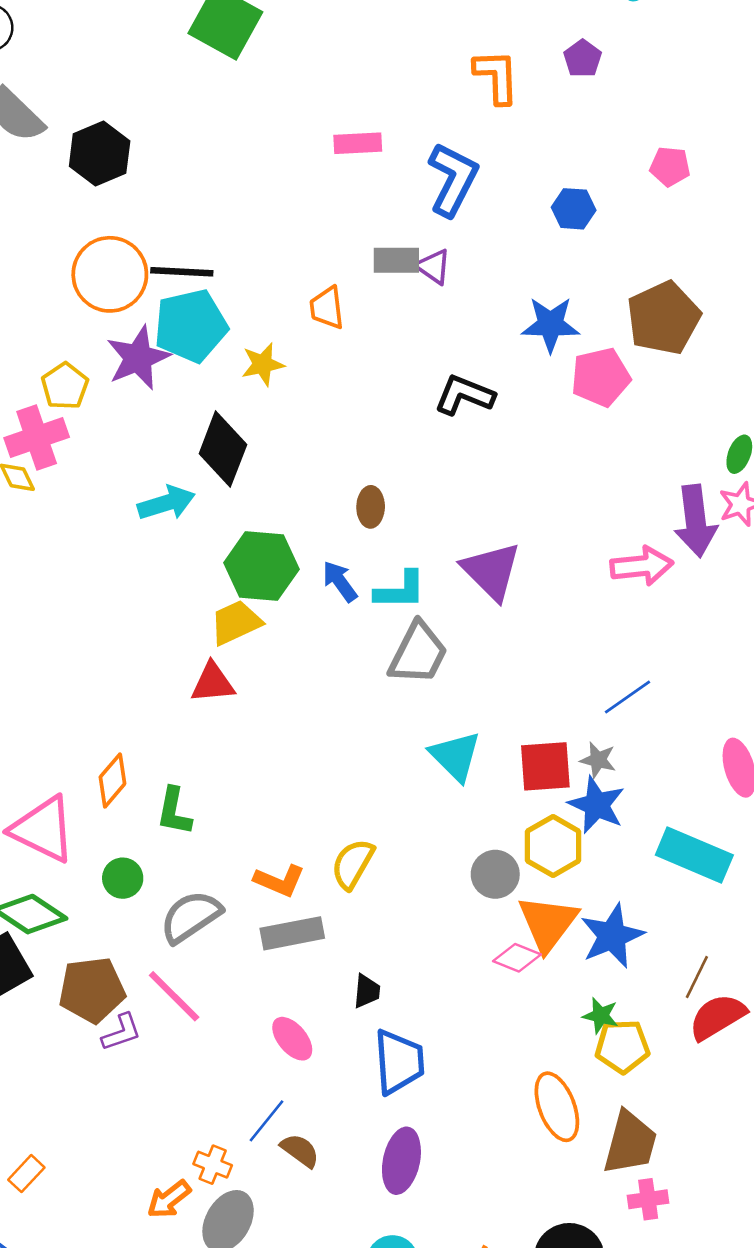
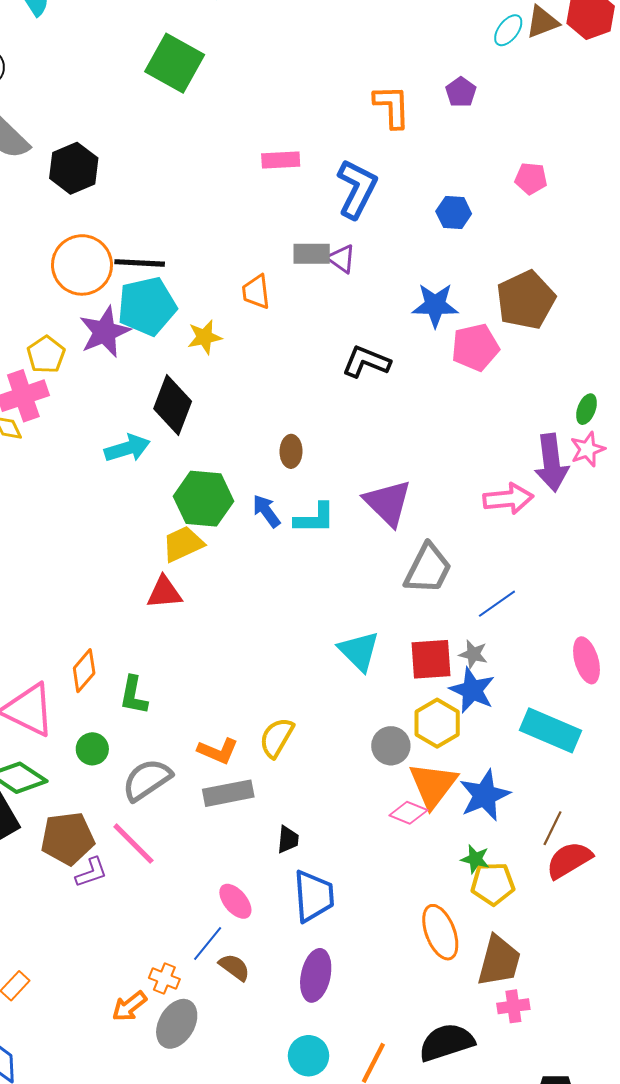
gray trapezoid: (418, 653) -> (428, 569), moved
pink ellipse: (292, 1039) -> (235, 901), moved

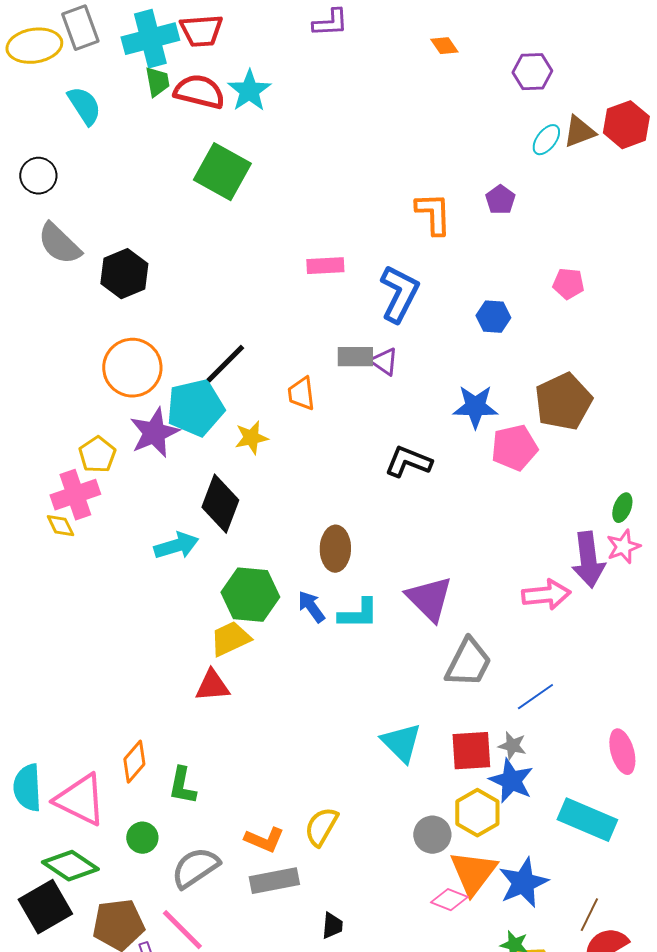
black line: (140, 263) -> (225, 364), moved, turned -48
brown ellipse: (291, 451) -> (335, 549), size x1.4

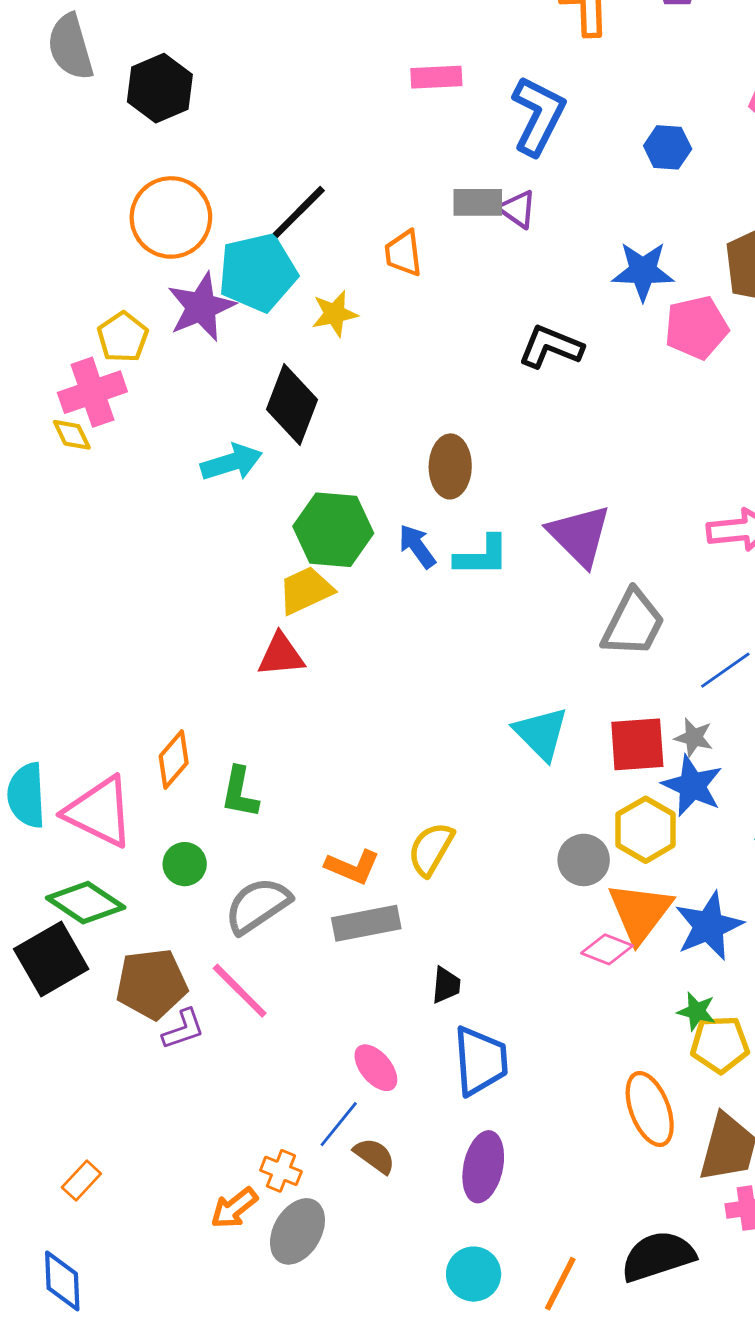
gray semicircle: (59, 244) -> (70, 47), turned 30

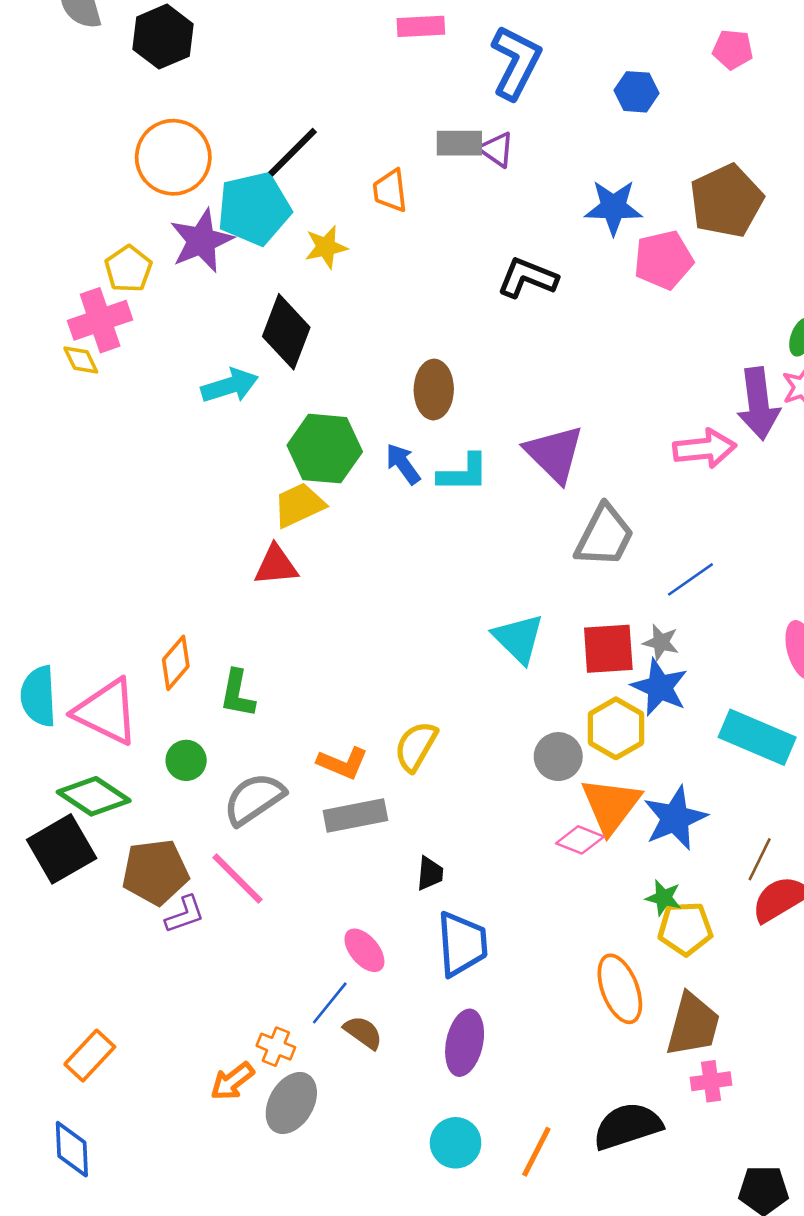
orange rectangle: (81, 1181) -> (90, 1056), size x1.4

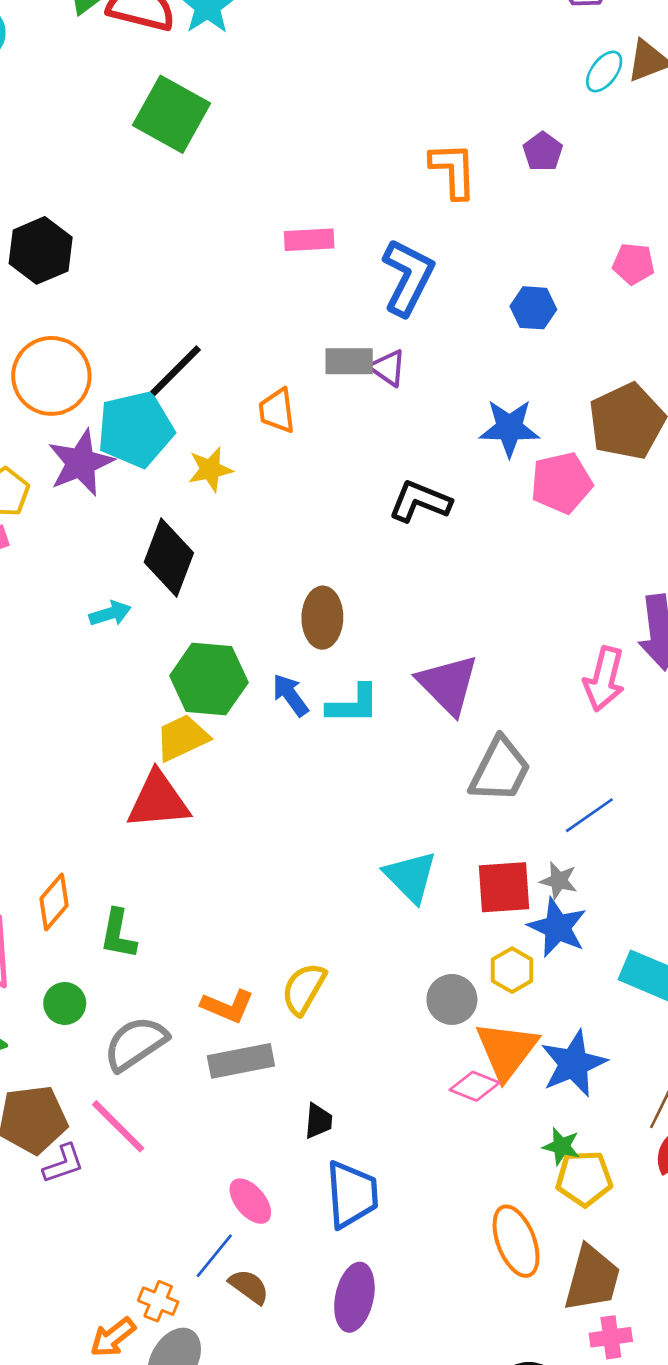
cyan arrow: (230, 386) -> (110, 614), size x0.7
pink arrow: (705, 449) -> (604, 679), turned 110
red triangle: (276, 565) -> (158, 801), size x1.4
yellow hexagon: (616, 728) -> (512, 970), size x0.7

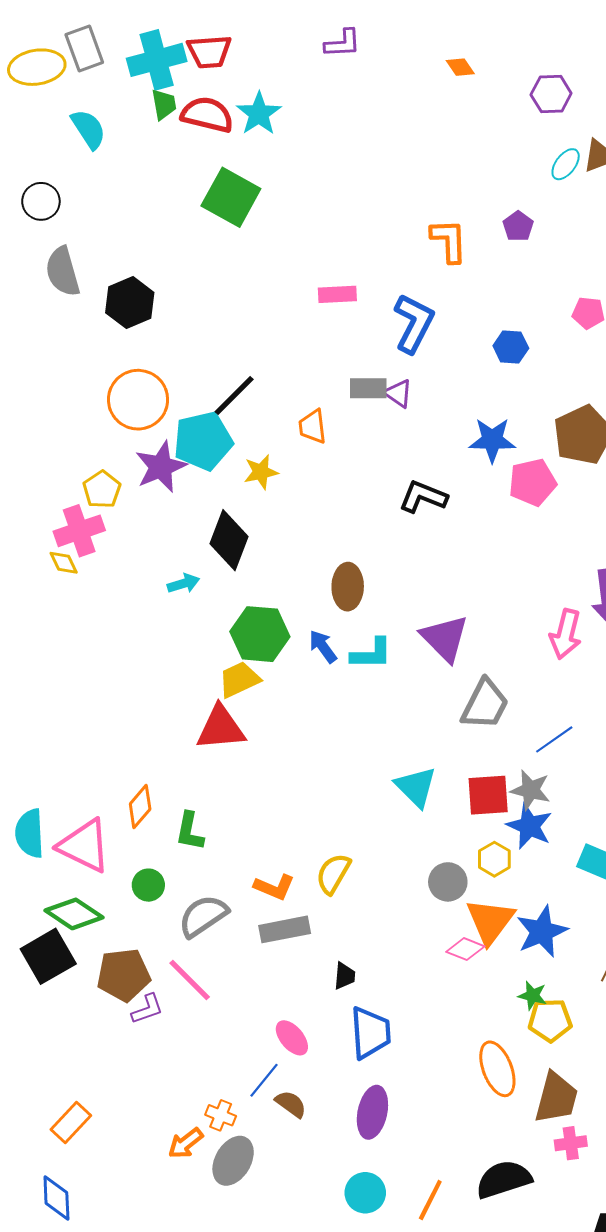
gray star: (559, 881) -> (530, 790), size x1.4

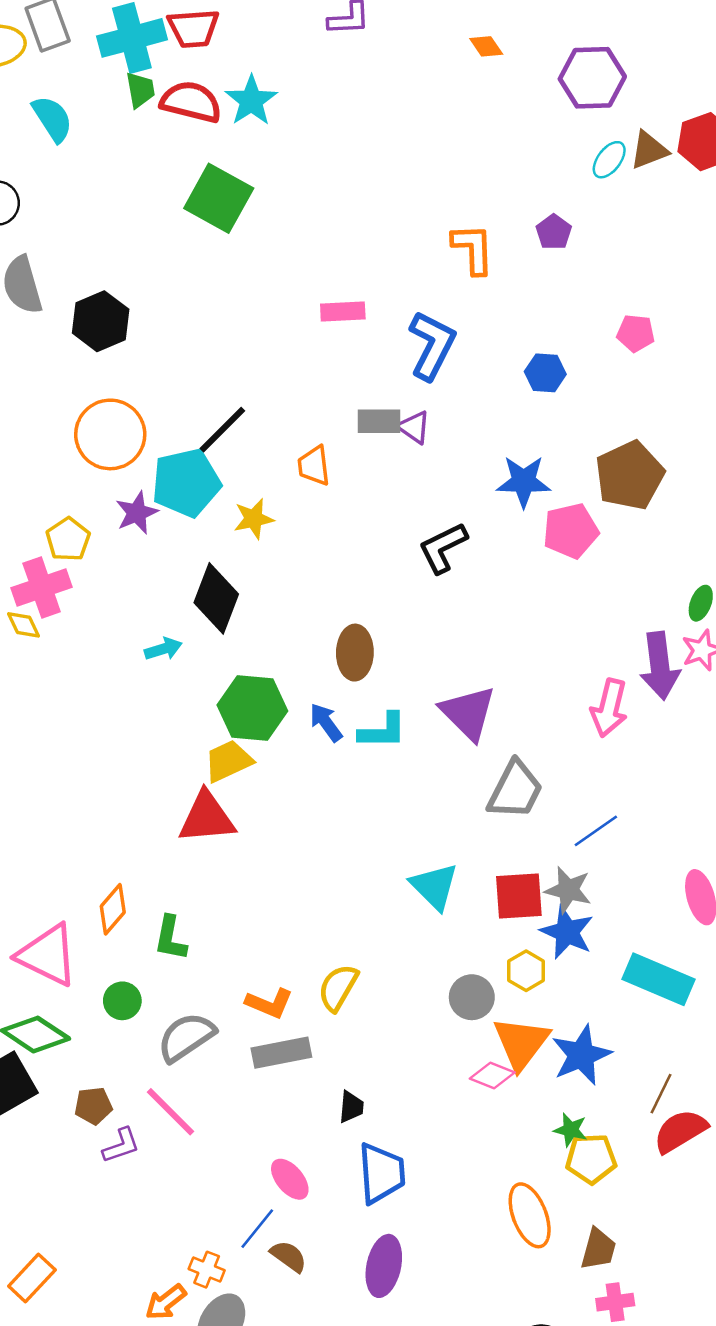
purple hexagon: (551, 94) -> (592, 78), size x1.4
purple star: (161, 467) -> (137, 513), size x0.7
black L-shape: (423, 497) -> (443, 548), turned -48
brown pentagon: (124, 975) -> (93, 1106), size x0.6
brown trapezoid: (556, 1098) -> (598, 1249), size x0.7

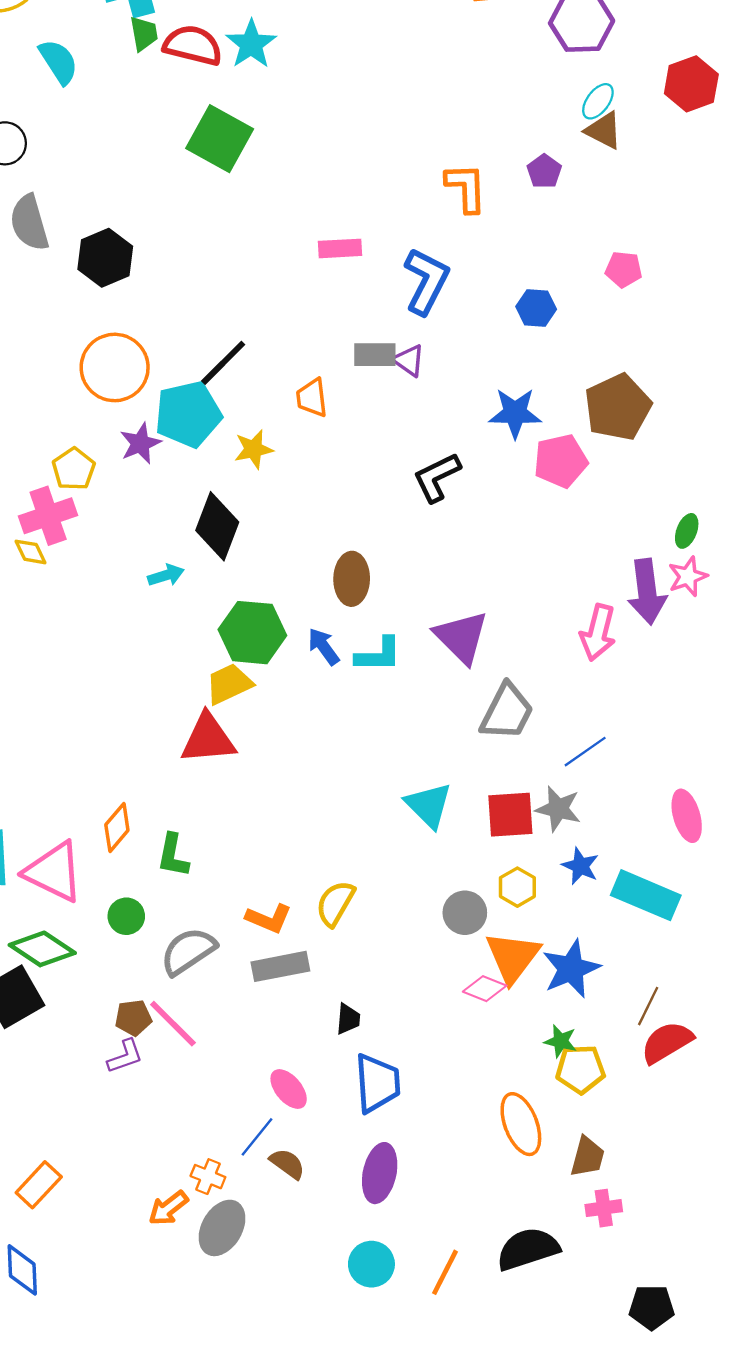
brown triangle: (649, 150) -> (604, 130), moved, turned 48
blue star: (567, 932) -> (580, 866), moved, size x0.7
brown pentagon: (93, 1106) -> (133, 1018), moved

